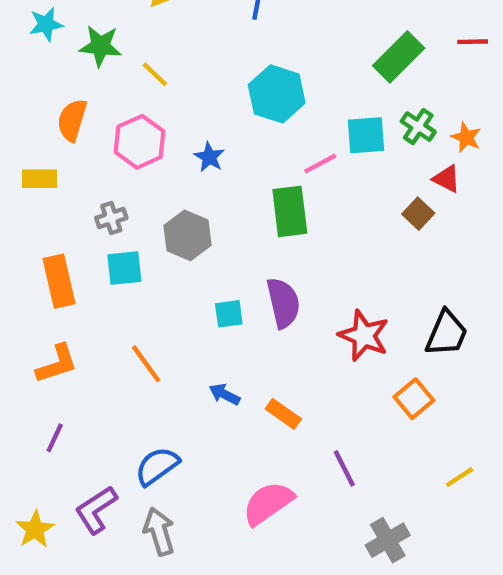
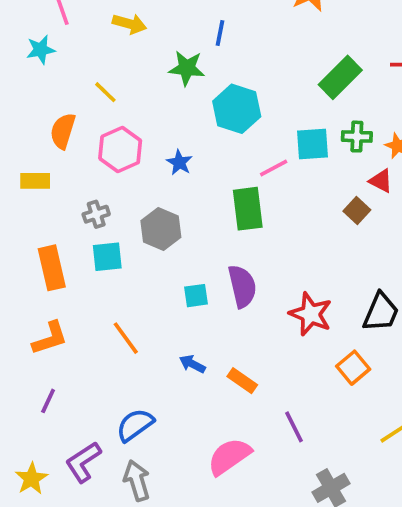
green star: (100, 46) -> (187, 68), moved
yellow line: (155, 74) -> (105, 92), moved
green cross: (418, 127) -> (357, 137), turned -32

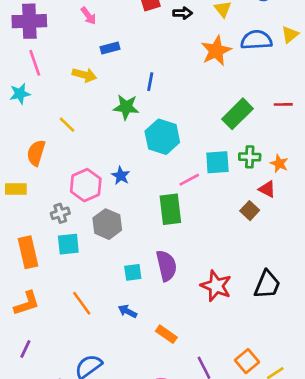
pink hexagon: (120, 149) -> (86, 185), moved
blue arrow: (192, 364) -> (127, 311), moved
orange square: (353, 368) -> (247, 361), moved

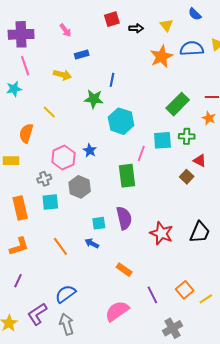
orange star: (279, 164) -> (209, 118), moved
pink line: (189, 180) -> (141, 153), turned -42
blue arrow: (127, 311) -> (92, 243), moved

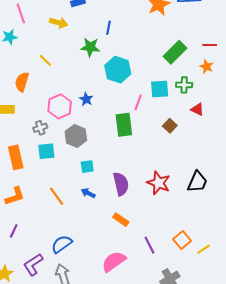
brown square: (187, 177) -> (170, 126), moved
purple semicircle: (124, 218) -> (121, 184), moved
cyan square: (99, 223) -> (87, 167), moved

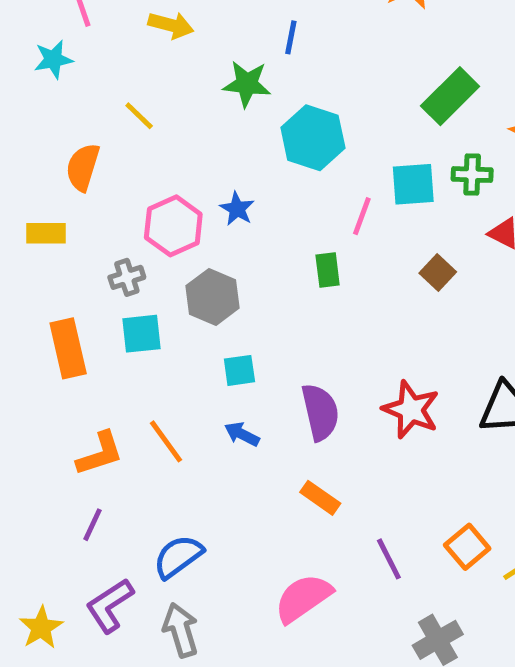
green rectangle: (124, 125) -> (328, 270), size x0.6
orange L-shape: (15, 196) -> (100, 454), moved
purple line: (14, 231) -> (93, 525), moved

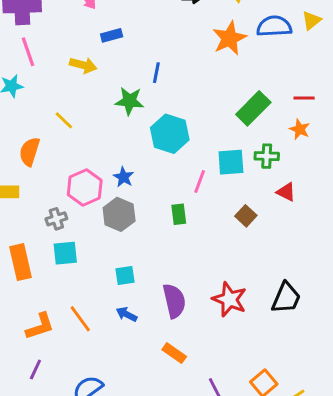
gray hexagon: (213, 297) -> (119, 214), moved

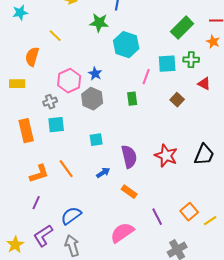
blue arrow: (126, 314) -> (103, 173), moved, turned 120

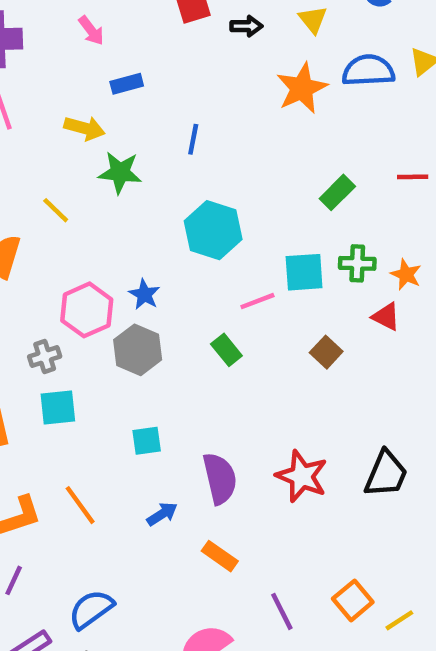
green star: (99, 23) -> (120, 172), moved
green rectangle: (182, 28) -> (337, 192), size x0.7
orange star: (213, 42) -> (406, 274), moved
pink line: (146, 77) -> (257, 301), turned 49
green rectangle: (132, 99) -> (226, 350), turned -32

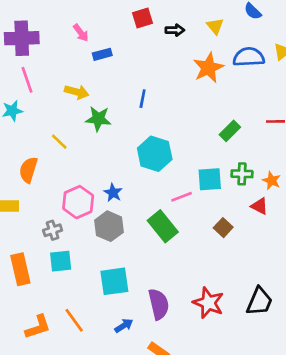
blue rectangle: (127, 84) -> (102, 54), moved
green rectangle: (226, 350) -> (163, 226), size x1.6
cyan square: (147, 441) -> (114, 281), size x1.6

